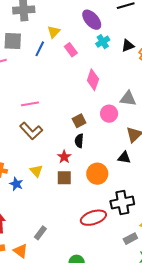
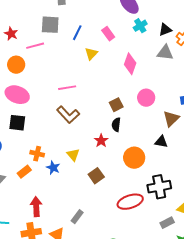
yellow triangle: (54, 32) -> (91, 54), moved
gray triangle: (128, 99) -> (165, 53), moved
brown square: (64, 178) -> (96, 176), moved, turned -35

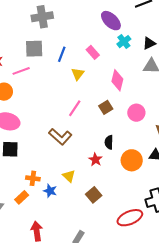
pink line: (67, 88) -> (75, 108), moved, turned -42
brown square: (116, 105) -> (106, 107), moved
orange circle: (134, 158) -> (132, 160), moved

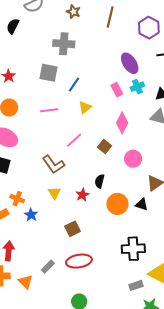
pink rectangle: (93, 52) -> (117, 90), moved
pink line: (21, 71) -> (49, 110), moved
brown square: (106, 107) -> (105, 147), turned -32
yellow triangle: (69, 176) -> (54, 193), moved
red ellipse: (130, 218) -> (79, 261), moved

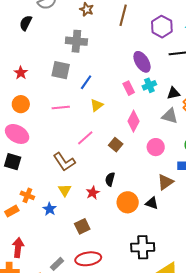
pink circle: (133, 159) -> (156, 147), moved
blue star: (31, 215) -> (50, 209), moved

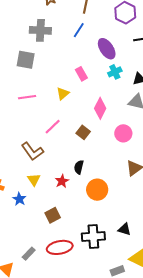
blue line: (86, 82) -> (79, 30), moved
pink rectangle: (129, 88) -> (81, 74), moved
black triangle: (152, 203) -> (124, 229), moved
black cross: (143, 247) -> (93, 236), moved

